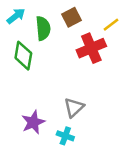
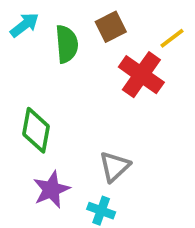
red cross: (91, 48) -> (141, 75), turned -32
green diamond: (23, 56) -> (36, 130), moved

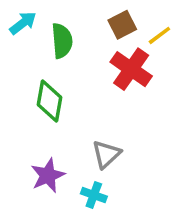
brown square: (111, 27) -> (122, 25), moved
green diamond: (36, 130) -> (50, 101), moved

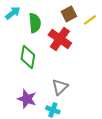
red cross: (131, 69) -> (60, 39), moved
purple star: (48, 175) -> (27, 99), turned -30

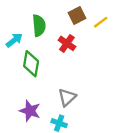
cyan arrow: (13, 13) -> (14, 40), moved
red cross: (60, 39) -> (67, 43), size x0.7

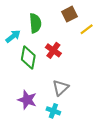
yellow line: (101, 22) -> (87, 29), moved
red cross: (67, 43) -> (53, 50), moved

